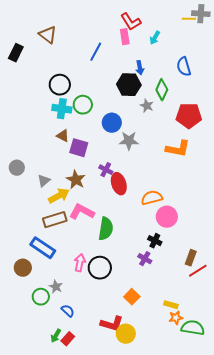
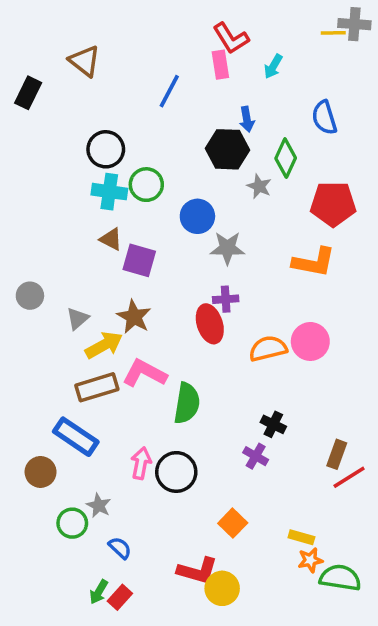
purple cross: (106, 170) -> (226, 299), moved, turned -32
pink circle: (167, 217) -> (310, 341), moved

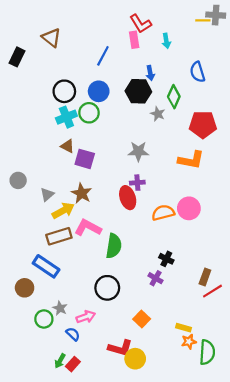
cyan arrow: (273, 66) -> (166, 41), turned -40
cyan cross: (109, 192) -> (66, 117), turned -30
blue circle: (197, 216) -> (99, 91), moved
pink arrow: (141, 463) -> (86, 317), moved, turned 60
green semicircle: (340, 578) -> (207, 352), turned 85

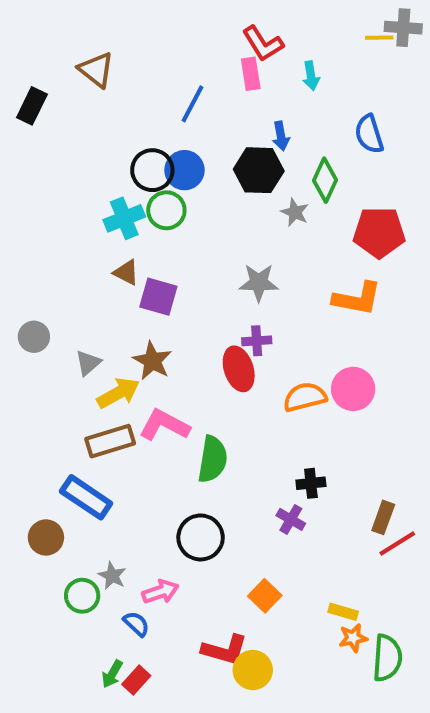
black circle: (64, 91) -> (152, 170), moved
black cross: (166, 259) -> (311, 483), turned -32

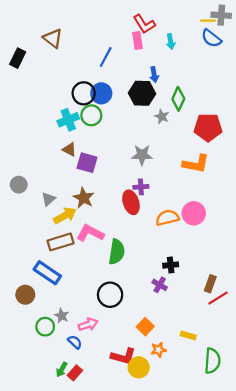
blue semicircle: (369, 134) -> (211, 38), moved, turned -35
orange star: (353, 638) -> (158, 350), moved

